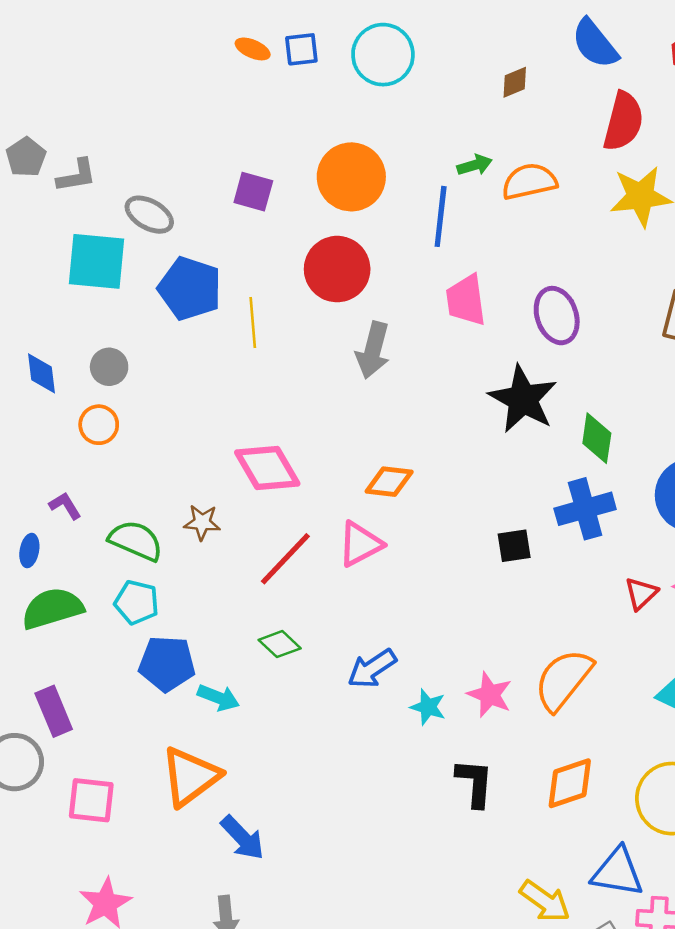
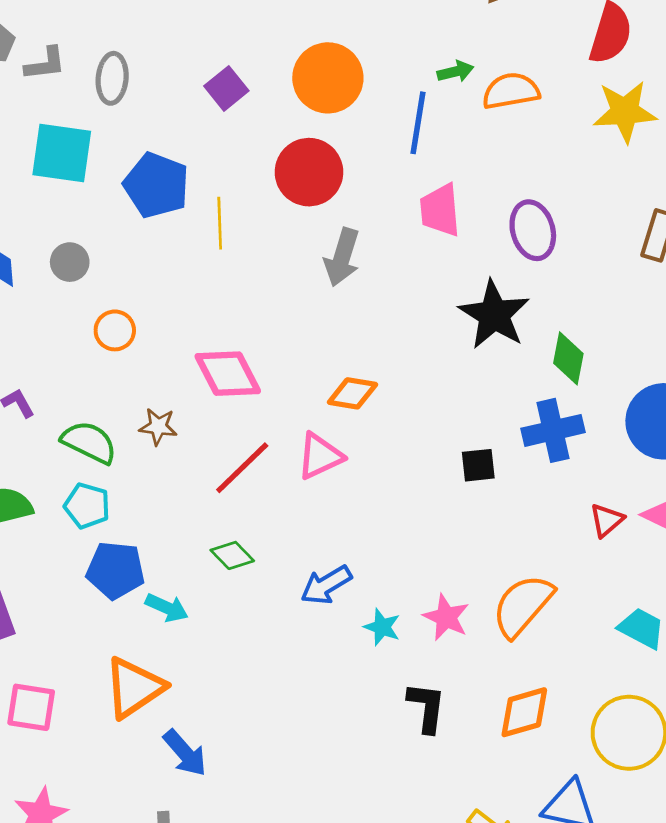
purple square: (253, 192) -> (226, 88), turned 33
gray ellipse: (149, 215) -> (112, 78), moved, turned 63
orange circle: (99, 425) -> (115, 330), moved

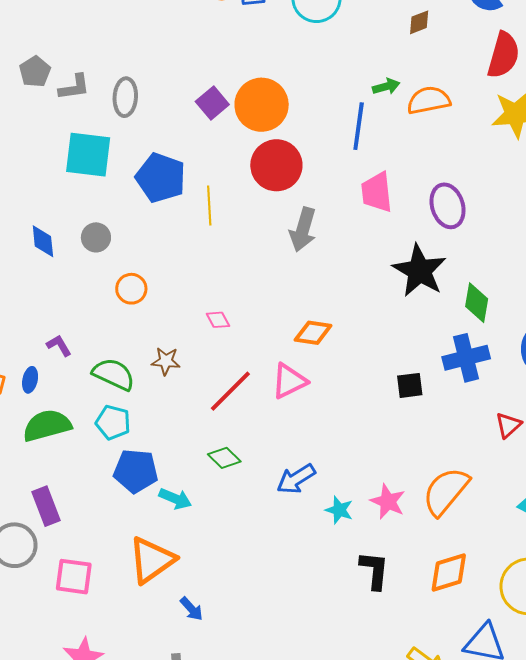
orange circle: (328, 78) -> (262, 105), moved
pink diamond: (228, 374) -> (218, 320), size x0.5
blue arrow: (185, 753) -> (191, 609), size x0.7

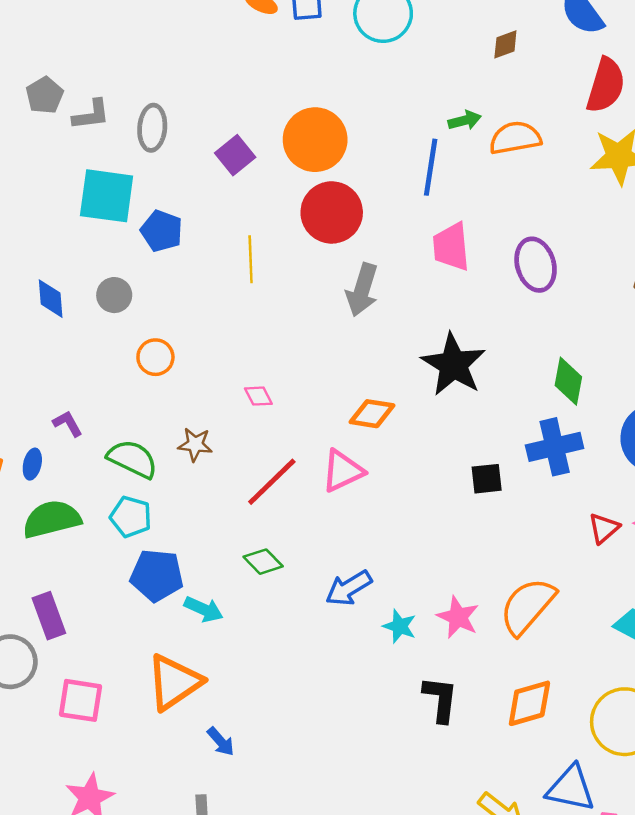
purple square: (212, 103) -> (235, 155), moved
blue pentagon: (161, 178) -> (162, 231), moved, size x0.7
black star: (419, 271) -> (453, 365), moved

